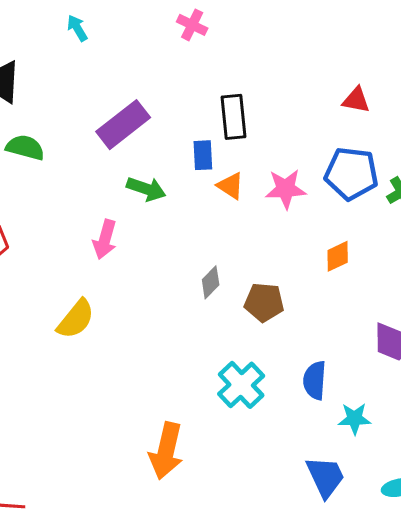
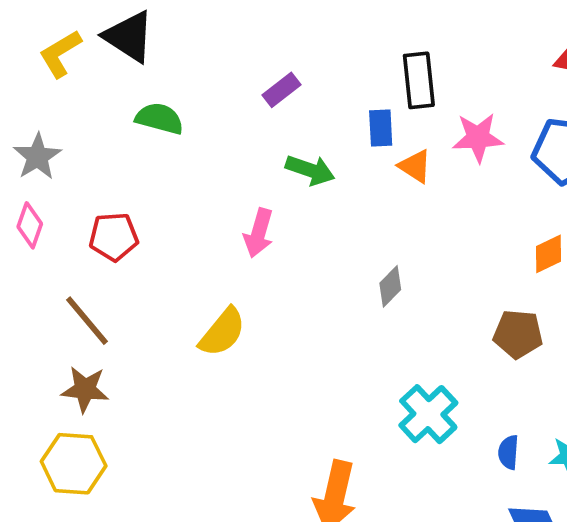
purple rectangle: (123, 125) -> (281, 90), size x0.6
pink star: (286, 189) -> (478, 138), moved
brown pentagon: (264, 302) -> (518, 334), moved
blue semicircle: (315, 380) -> (508, 452), moved, size x0.7

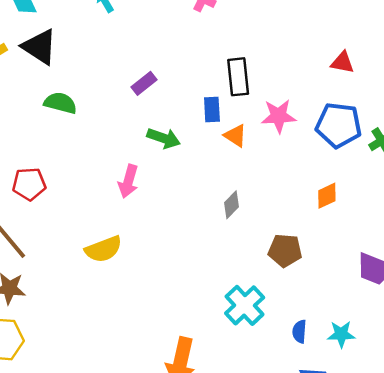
gray diamond: (390, 286) -> (232, 205), moved
yellow semicircle: (222, 332) -> (104, 249), turned 30
brown pentagon: (518, 334) -> (285, 251), moved

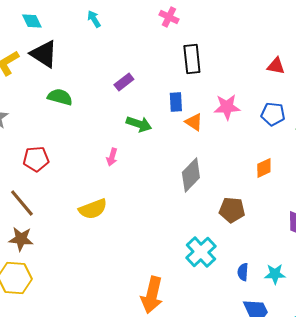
black rectangle: (238, 77) -> (192, 59), moved
blue pentagon: (339, 125) -> (273, 114), size x0.7
pink arrow: (128, 181) -> (112, 157), size x0.7
gray diamond: (232, 205) -> (191, 175), size x1.6

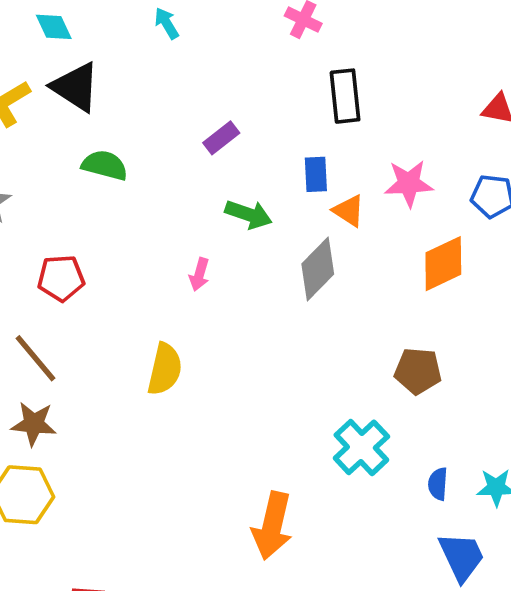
orange diamond: (264, 168) -> (443, 264), moved, size x1.5
gray diamond: (191, 175) -> (318, 269), moved
yellow semicircle: (93, 209) -> (165, 369), turned -56

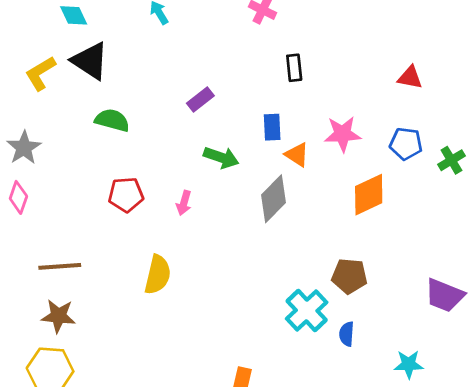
black rectangle: (345, 96) -> (294, 68), size x0.7
red pentagon: (61, 278) -> (126, 195), moved
brown line: (36, 358) -> (60, 266), turned -54
cyan cross: (361, 447) -> (307, 311), moved
blue semicircle: (438, 484) -> (347, 334), moved

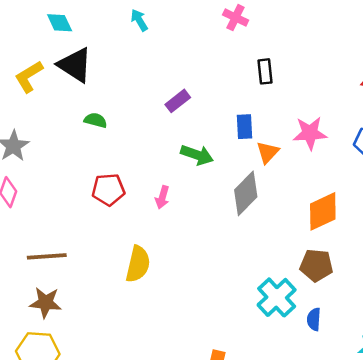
green semicircle: (112, 120) -> (96, 120), size x0.7
orange triangle: (297, 155) -> (268, 152), turned 40
orange diamond: (369, 195) -> (323, 211), moved

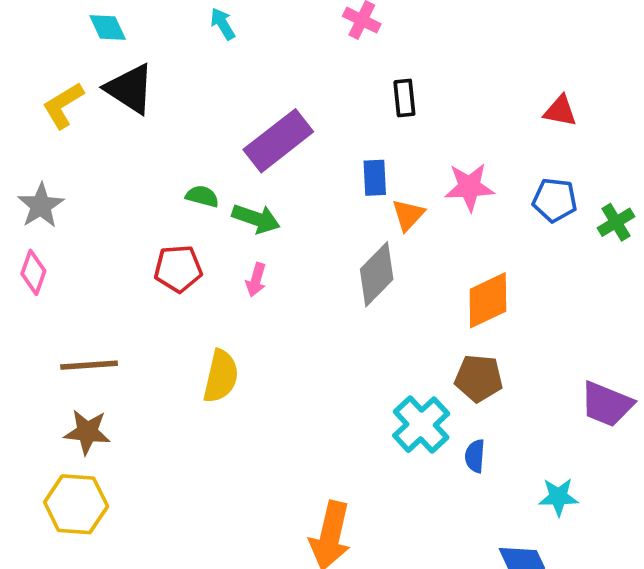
purple rectangle: (178, 101) -> (278, 141), size x1.8
green semicircle: (96, 120) -> (202, 196), moved
green arrow: (197, 155) -> (256, 219), moved

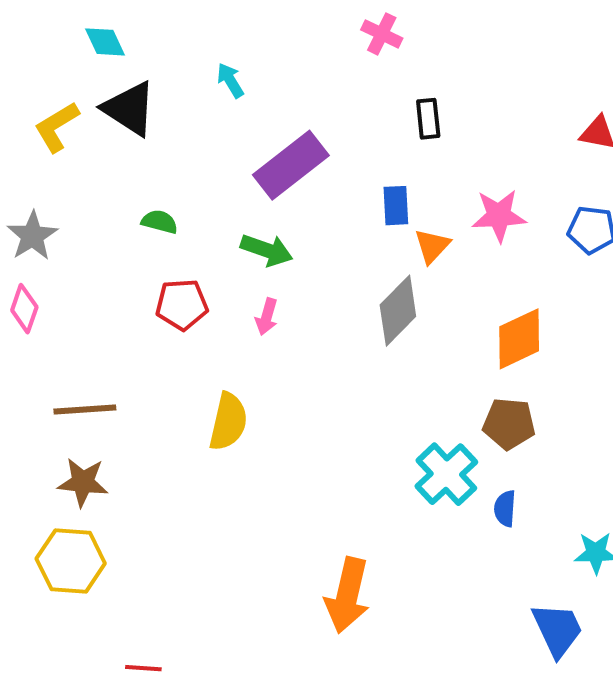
cyan arrow: (223, 24) -> (230, 80), moved
green semicircle: (202, 196) -> (160, 222), moved

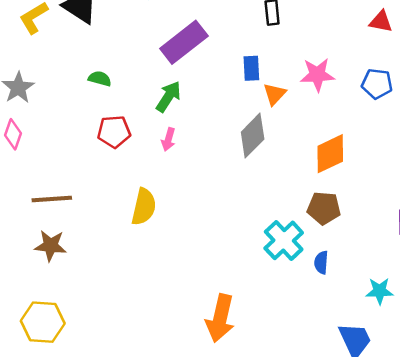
green arrow: (267, 250) -> (168, 97), turned -76
yellow hexagon: (71, 561) -> (43, 322), moved

